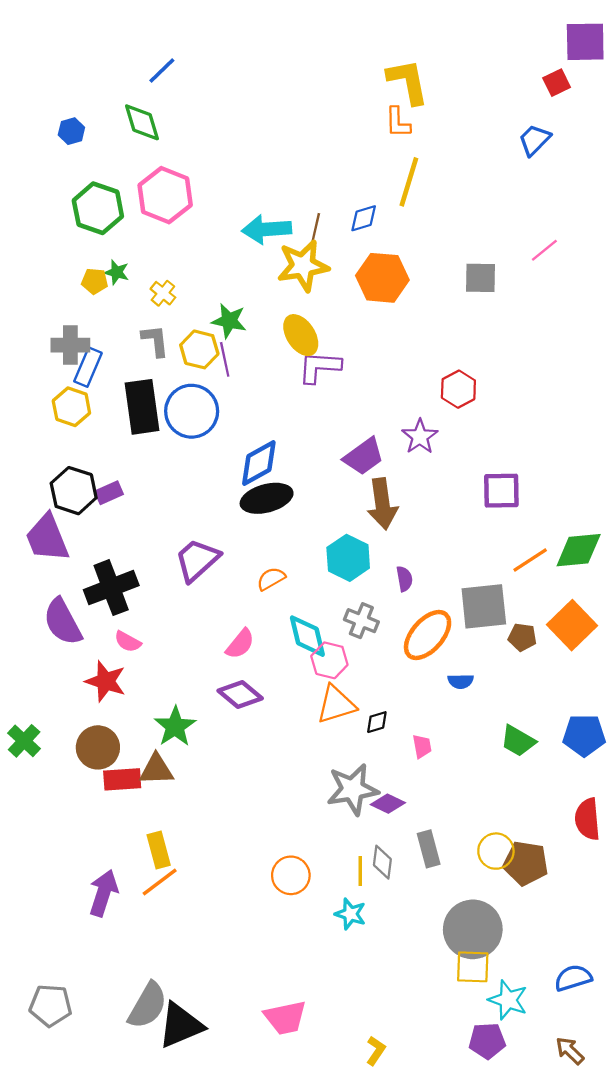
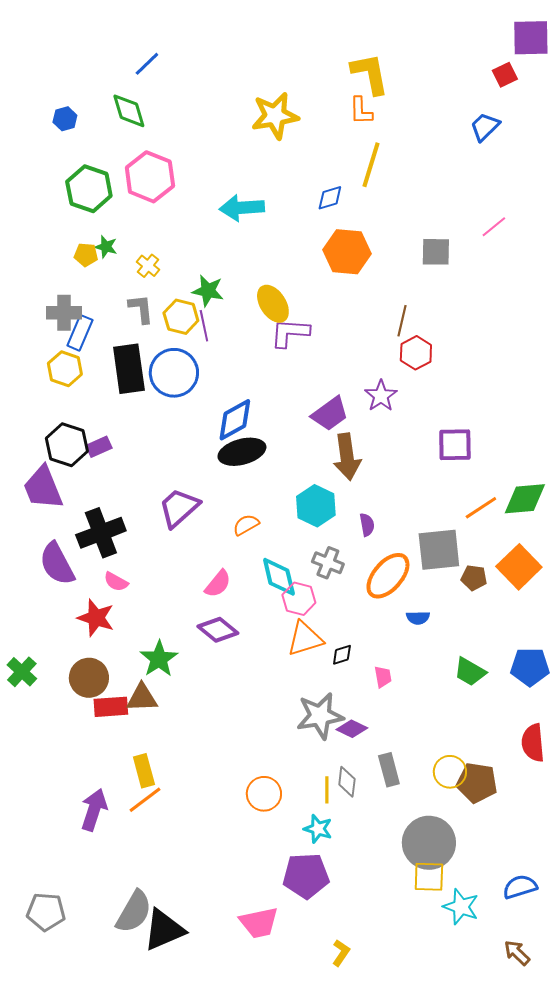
brown line: (315, 230) -> (402, 321), moved
yellow star: (303, 266) -> (275, 116), moved
purple pentagon: (487, 1041) -> (306, 876), moved, size x1.4

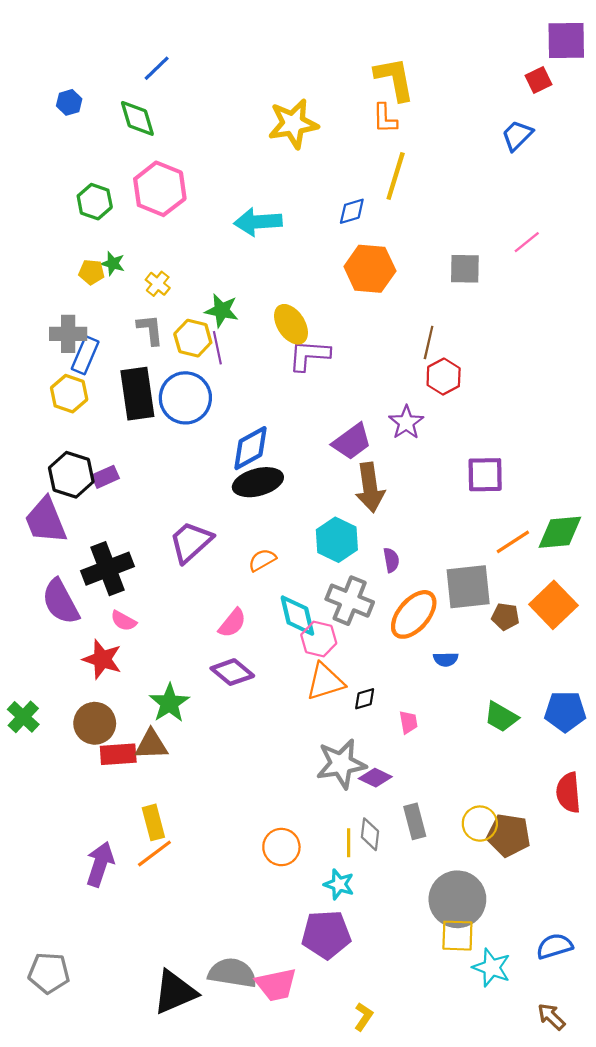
blue hexagon: (65, 119) -> (69, 102), moved
green hexagon: (89, 189) -> (95, 202), size x0.7
gray cross: (328, 563) -> (350, 601), size x1.4
gray semicircle: (134, 912) -> (232, 973), moved, turned -111

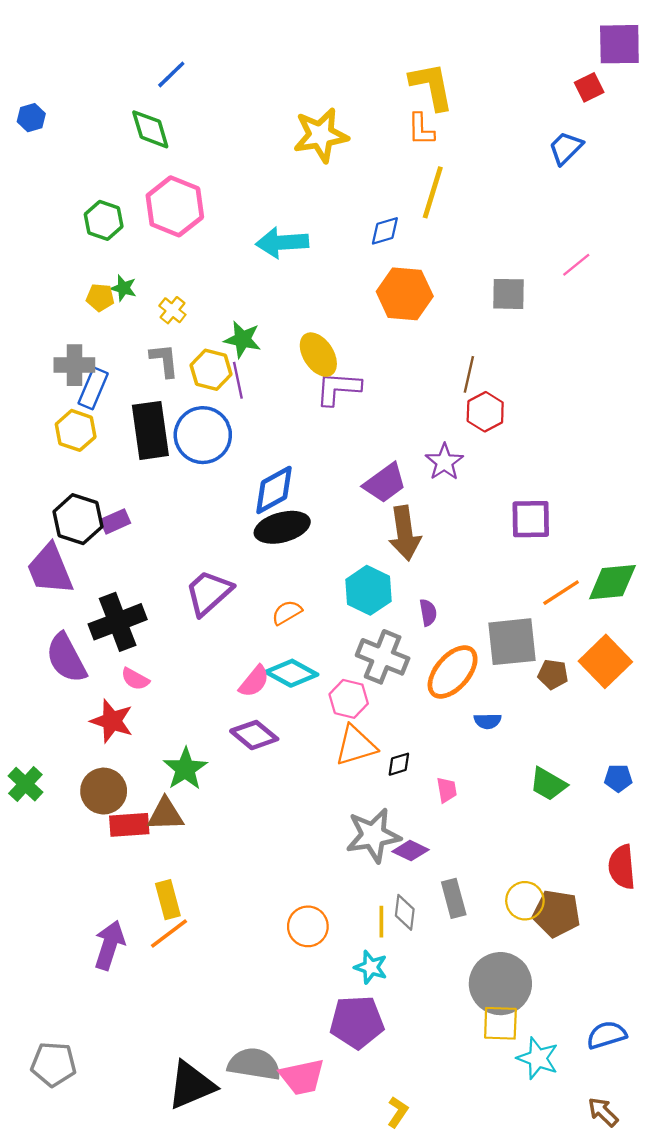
blue hexagon: (69, 102) -> (31, 118), moved
cyan diamond: (297, 616) -> (292, 673), moved, turned -48
blue pentagon: (565, 712) -> (618, 778), size x0.6

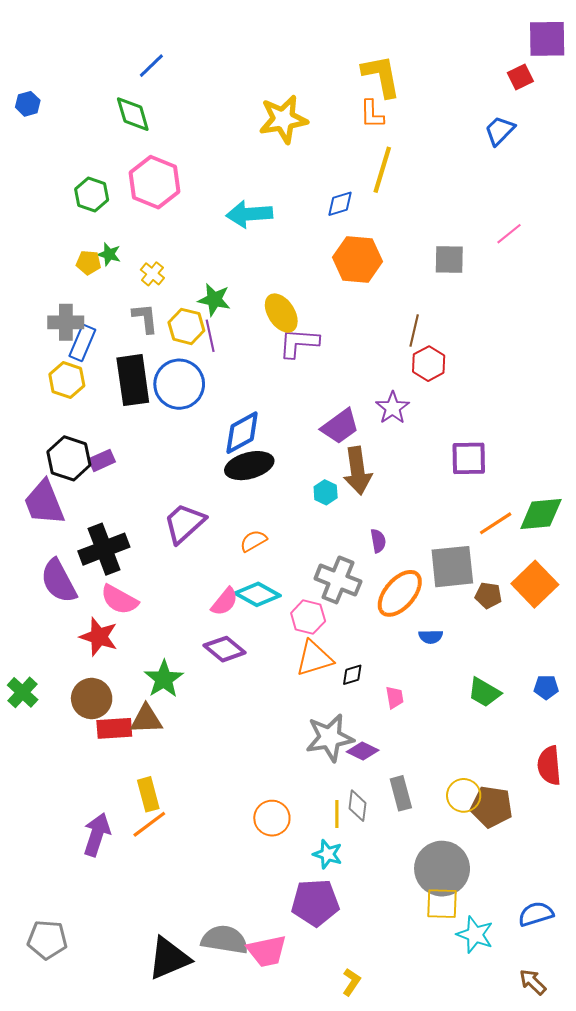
cyan hexagon: (369, 590) -> (326, 492), moved, size x0.6
pink semicircle: (135, 679) -> (119, 600), size x1.5

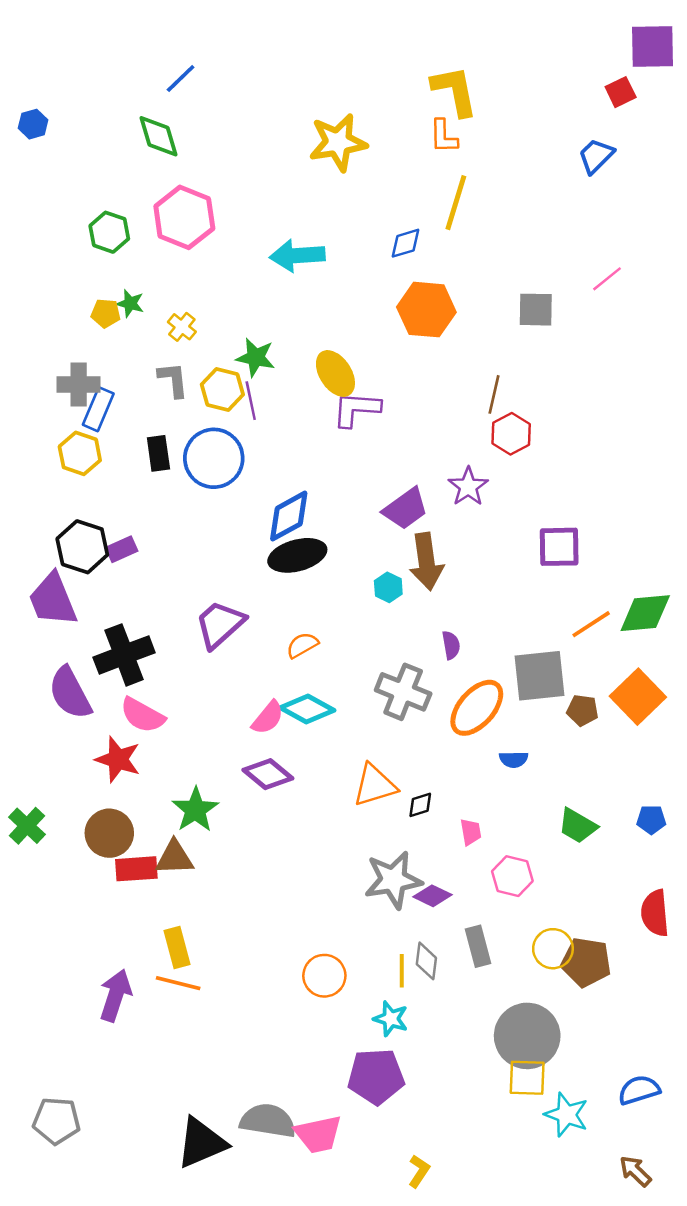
black rectangle: (133, 380) -> (158, 453), size x0.6
pink hexagon: (308, 617) -> (512, 876), moved
orange line: (149, 824) -> (178, 983), turned 51

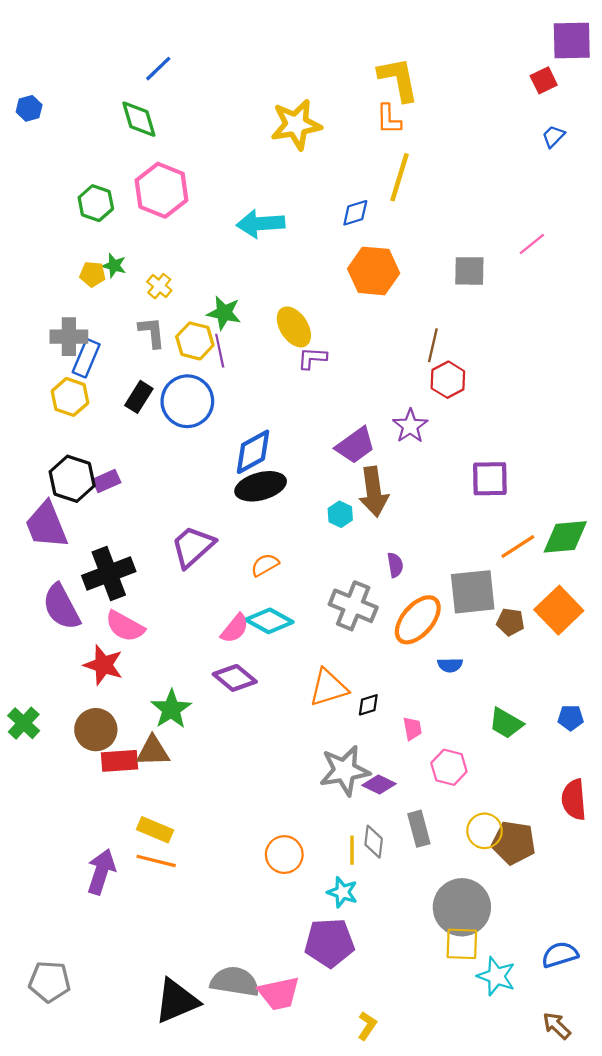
blue trapezoid: (596, 156) -> (553, 136), moved, size x0.7
purple L-shape: (356, 409) -> (312, 358), size x0.7
black rectangle: (158, 453) -> (139, 397), turned 40
yellow rectangle: (177, 947) -> (155, 830), turned -52

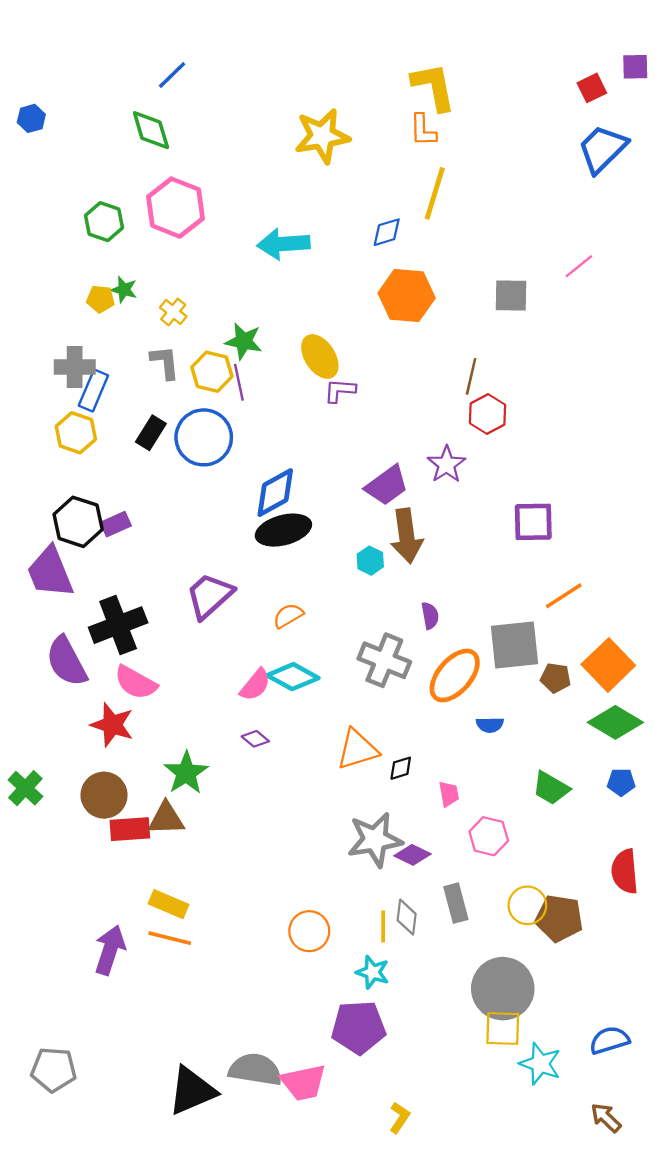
purple square: (572, 41) -> (635, 67), moved, size x0.6
blue trapezoid: (553, 136) -> (602, 149), size x2.0
green diamond: (565, 537) -> (615, 722), moved, turned 36
purple diamond: (235, 678) -> (255, 739), size x0.6

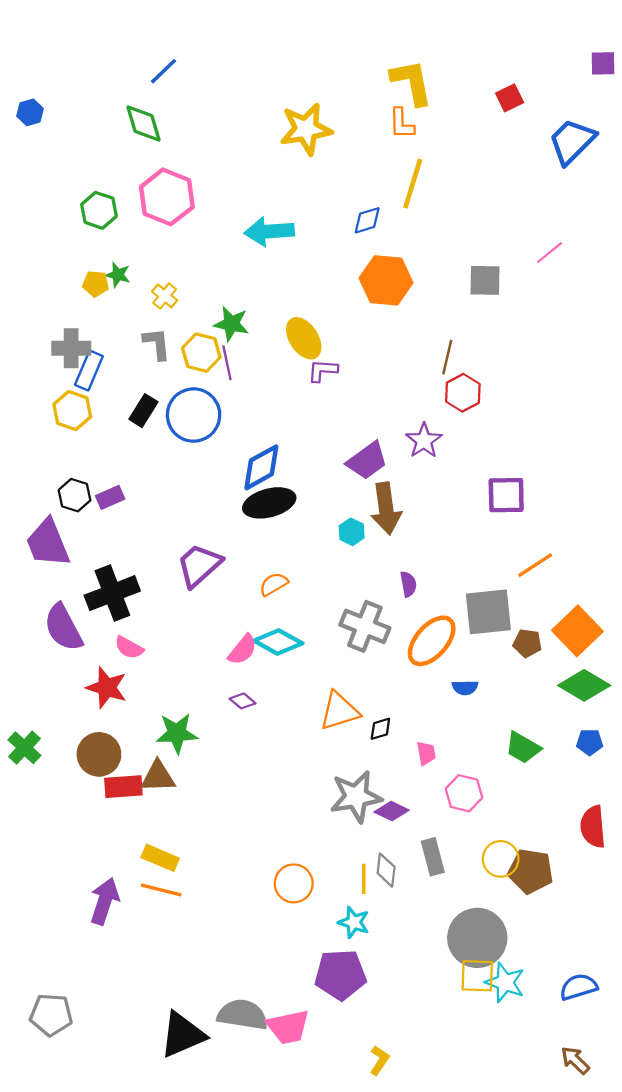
red square: (592, 88) -> (510, 98), moved
black hexagon: (78, 522) -> (75, 495), size x0.7
pink semicircle: (136, 683) -> (129, 648), size x0.7
green star: (186, 773) -> (177, 733), turned 30
cyan star: (540, 1064) -> (505, 982), moved

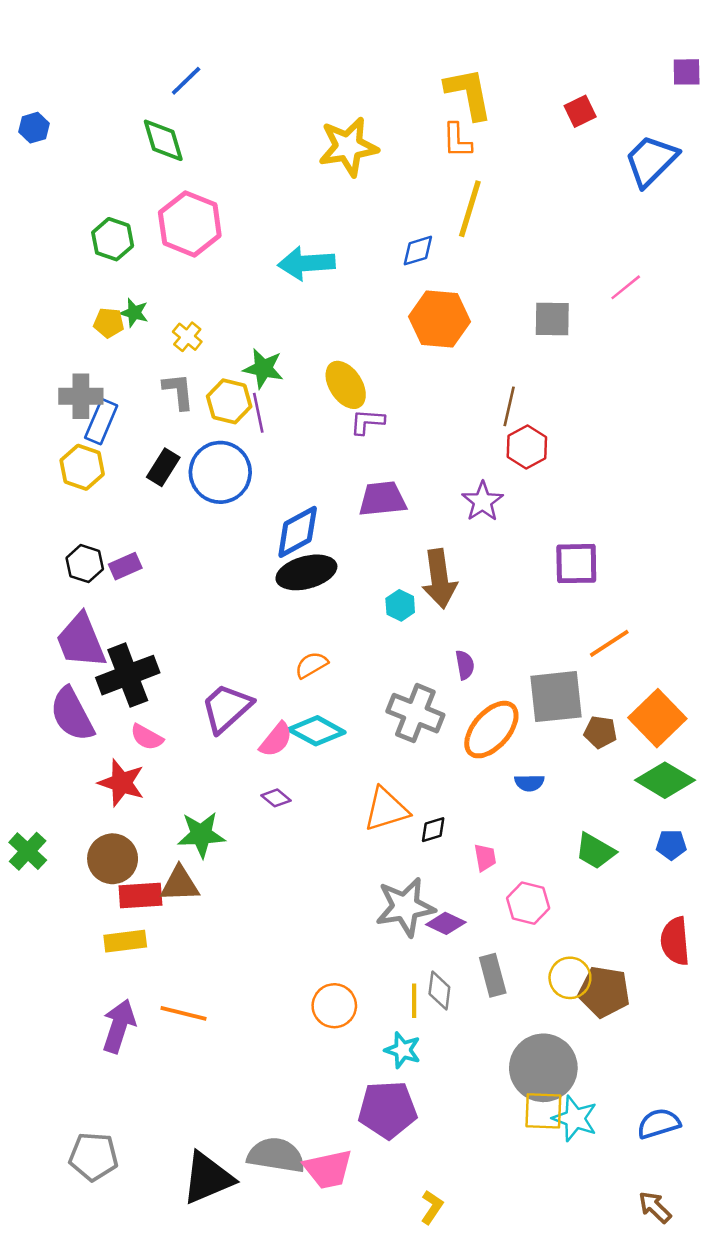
purple trapezoid: (367, 461) -> (382, 499), moved, turned -150
purple trapezoid: (48, 543) -> (81, 641), moved
purple trapezoid: (199, 565) -> (227, 708), moved
yellow rectangle: (160, 858) -> (125, 941), moved, turned -30
gray pentagon: (51, 1015) -> (94, 1157), moved

